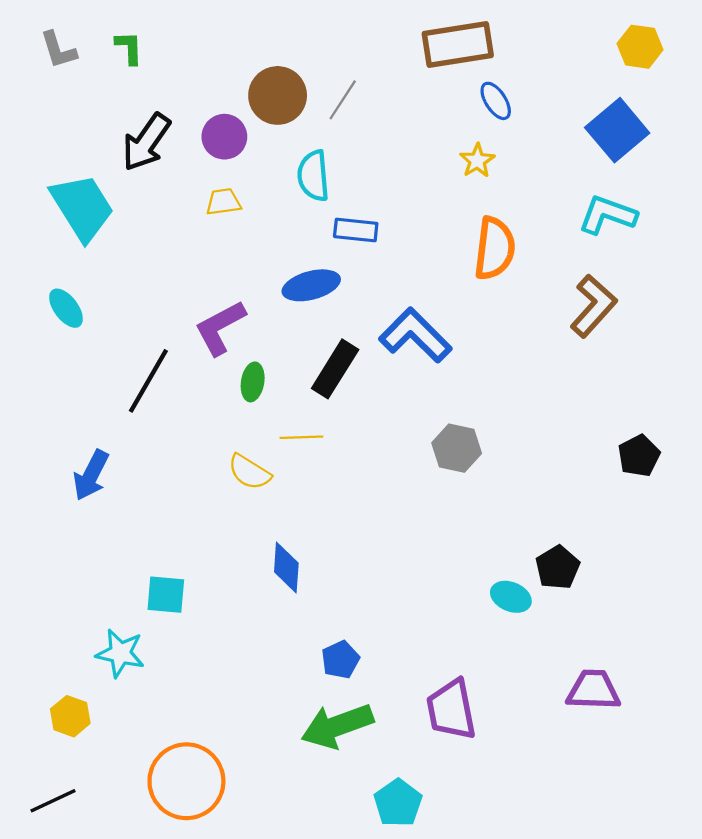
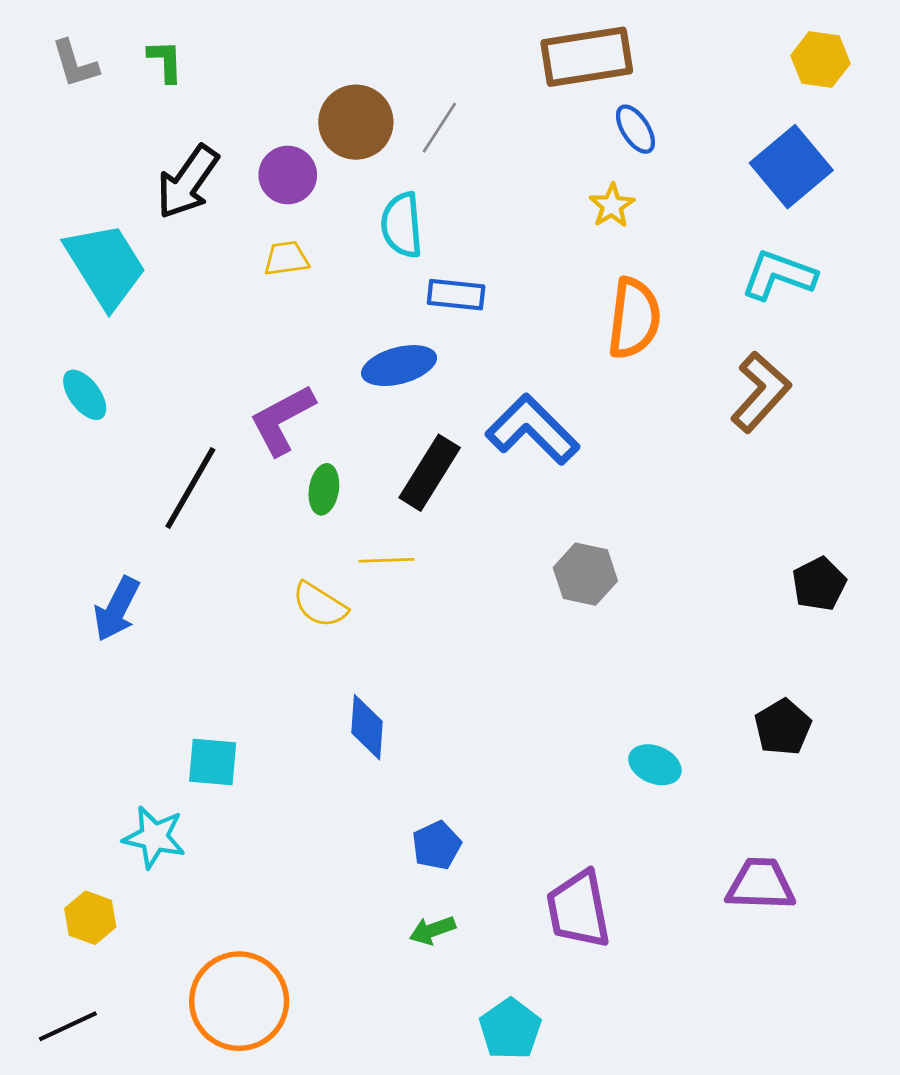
black pentagon: (558, 567) -> (783, 727), moved
green arrow: (337, 726) -> (432, 930), size x0.5

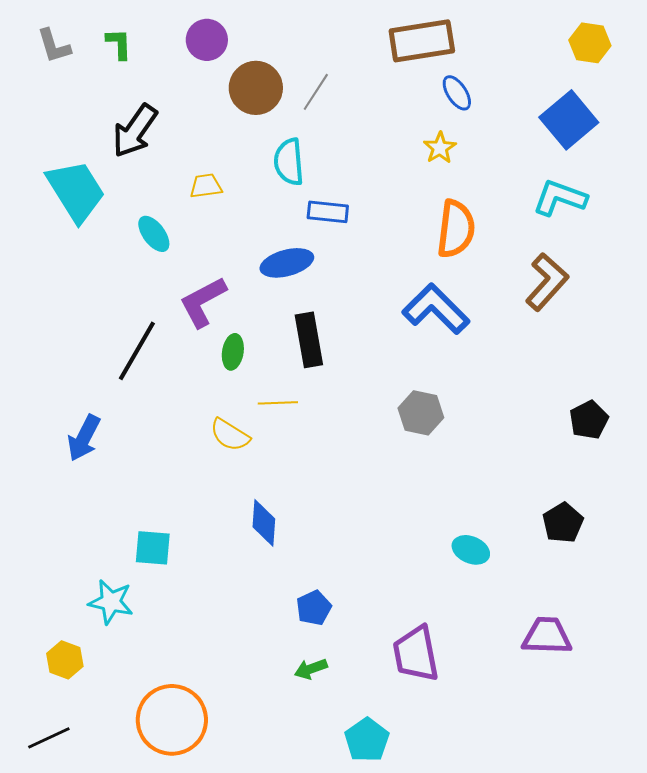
purple circle: (288, 175) -> (207, 40), moved
cyan ellipse: (85, 395) -> (154, 234), moved
blue L-shape: (533, 430) -> (436, 309), moved
black rectangle: (430, 473) -> (309, 340), turned -42

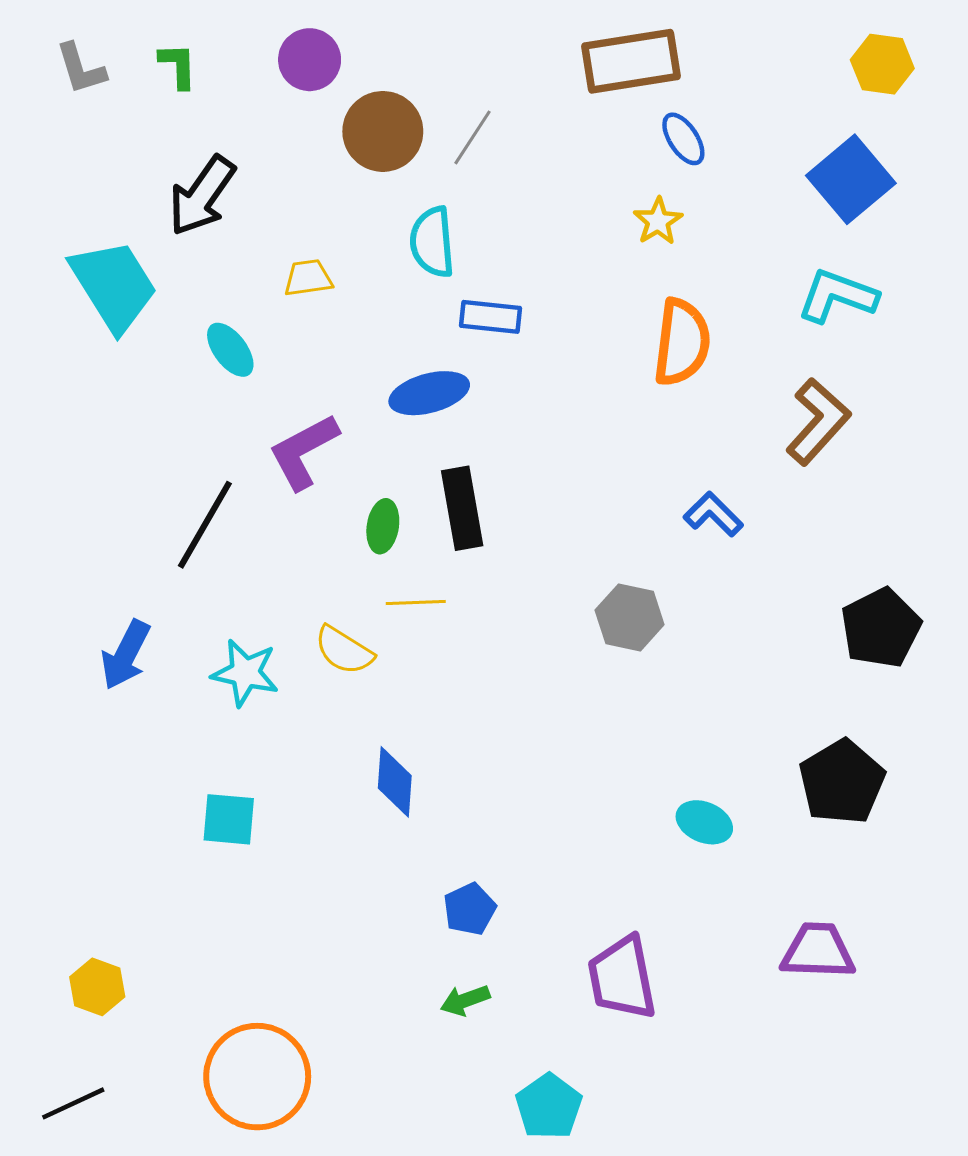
blue L-shape: (436, 309) -> (713, 514), moved, size x0.6
green ellipse: (233, 352) -> (383, 526), moved
black pentagon: (589, 420) -> (881, 628), size x1.4
black pentagon: (563, 523) -> (842, 782), size x1.4
cyan star: (111, 602) -> (245, 673), moved

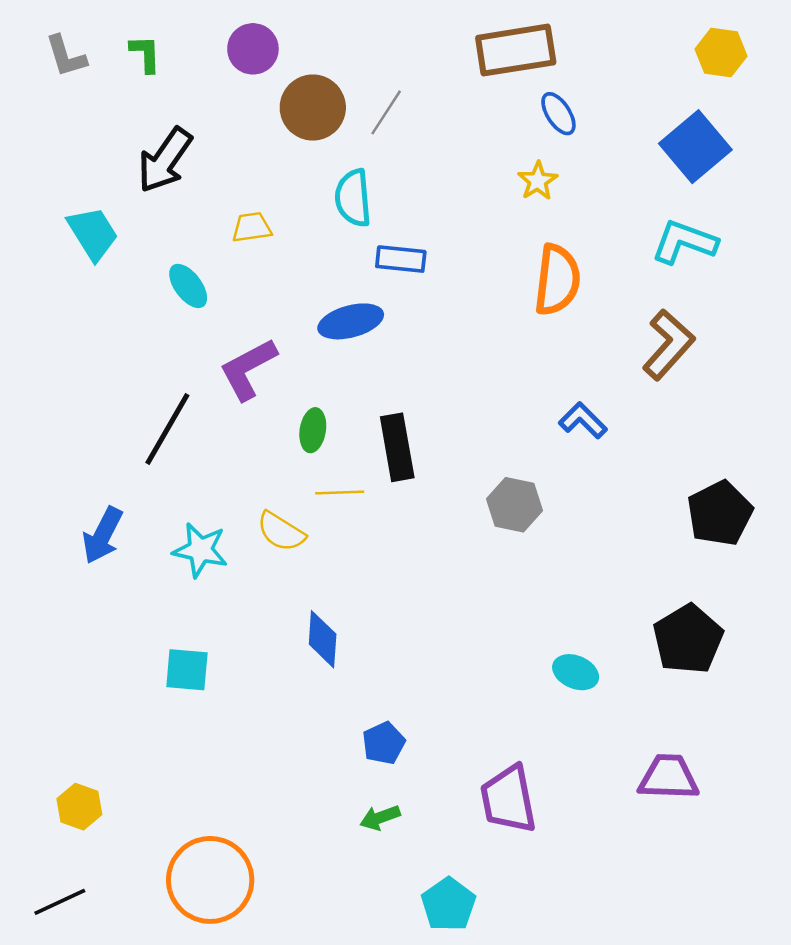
cyan trapezoid: (114, 285) -> (93, 233), size x0.7
black rectangle: (462, 508) -> (397, 447), moved

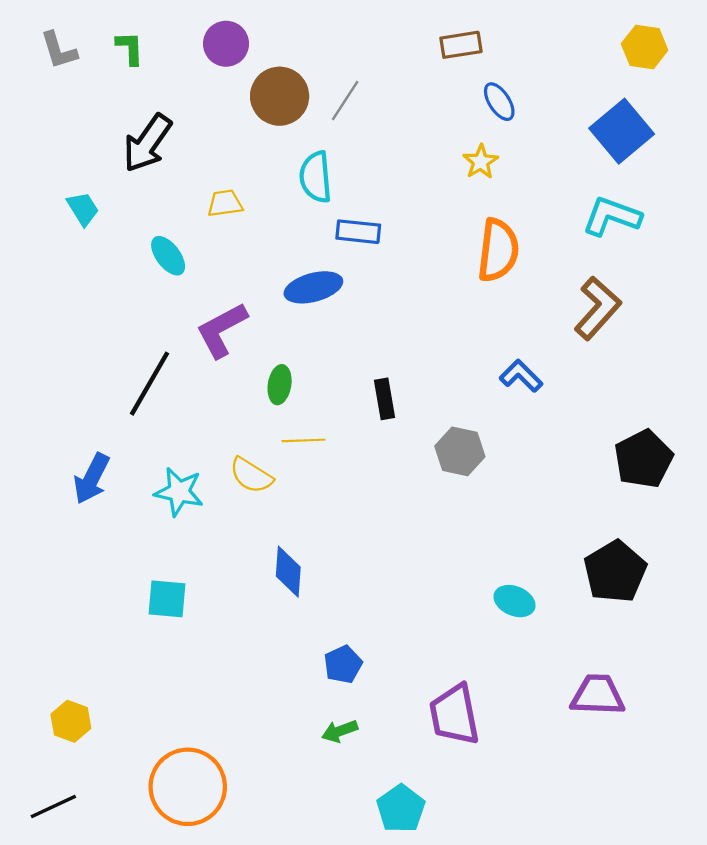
brown rectangle: (516, 50) -> (461, 45), size x0.6
cyan trapezoid: (93, 233) -> (83, 209), size x0.7
black rectangle: (397, 447) -> (384, 399), moved, size x0.7

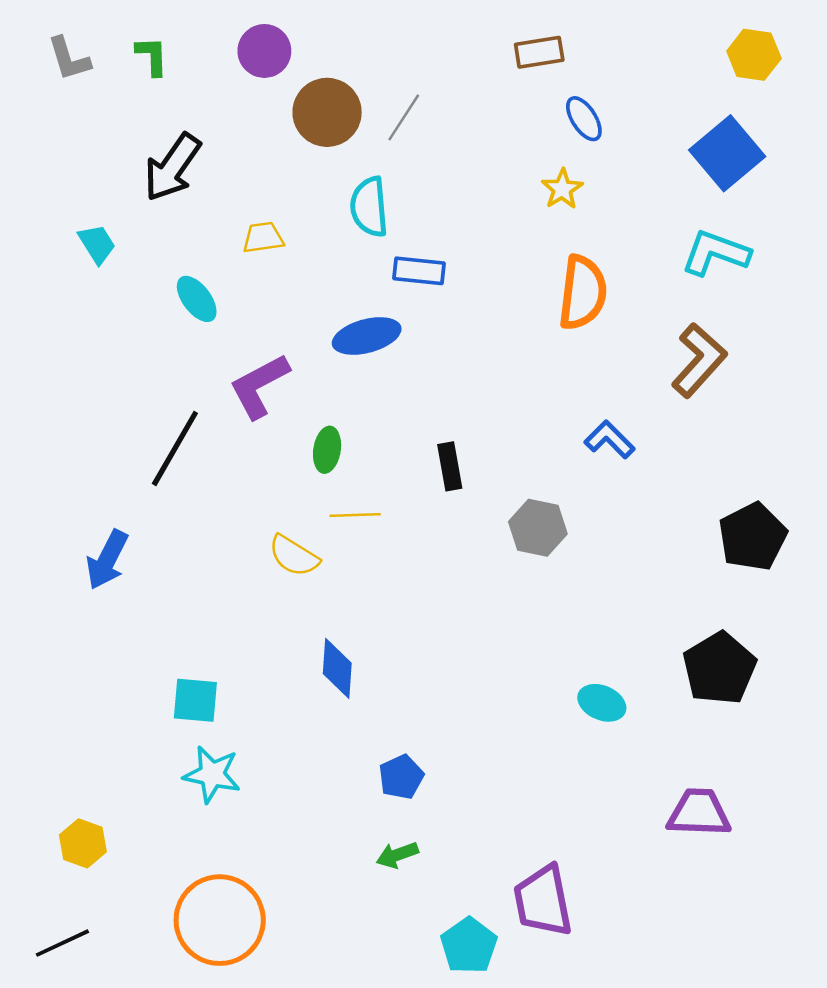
cyan star: (179, 492) -> (212, 774), moved
purple trapezoid: (454, 715) -> (543, 901), moved

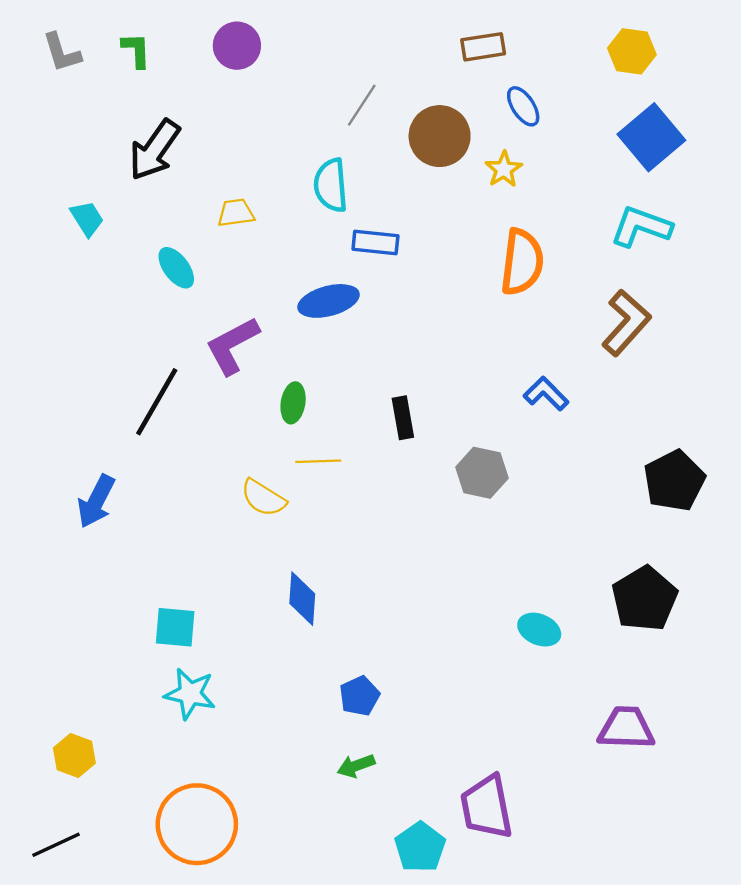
yellow hexagon: (754, 55) -> (632, 51), moved
brown circle: (327, 112) -> (440, 136), moved

